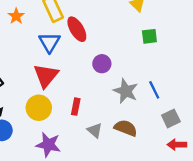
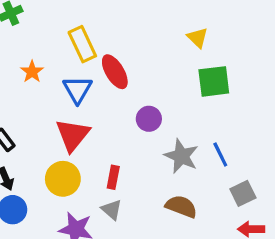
orange star: (16, 16) -> (32, 72), moved
green square: (149, 36) -> (214, 81), size x1.5
gray triangle: (95, 130) -> (112, 210), moved

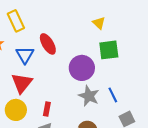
yellow rectangle: (82, 44) -> (16, 21), moved
purple circle: (149, 119) -> (82, 68), moved, size x1.6

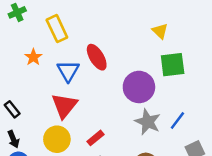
blue line: (113, 95) -> (177, 121), turned 63
red rectangle: (47, 109) -> (95, 138), turned 40

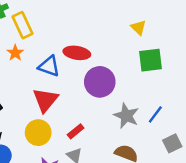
yellow rectangle: (57, 29) -> (22, 25), moved
red ellipse: (97, 57) -> (77, 53), turned -50
blue triangle: (68, 71) -> (49, 66), turned -40
purple circle: (139, 87) -> (100, 82), moved

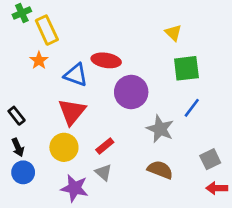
blue line: (155, 114) -> (192, 108), moved

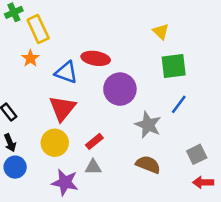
gray triangle: (103, 172) -> (93, 167), turned -42

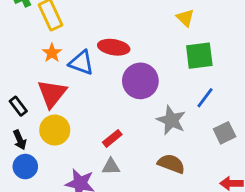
orange star: (30, 58) -> (52, 53), moved
red triangle: (62, 108) -> (52, 94), moved
yellow circle: (55, 143) -> (55, 130), moved
gray square: (197, 154) -> (225, 133), moved

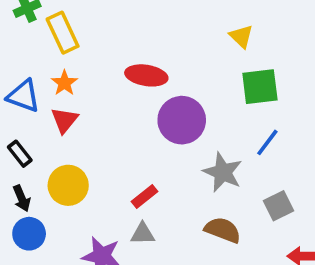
blue triangle: (81, 63) -> (23, 96), moved
red triangle: (52, 94) -> (64, 120), moved, size x0.7
gray square: (225, 133) -> (279, 206), moved

